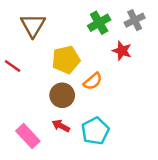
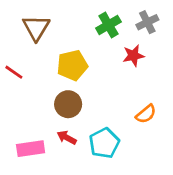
red star: (122, 51) -> (133, 56), turned -30
orange semicircle: (93, 81) -> (146, 114), moved
pink rectangle: (28, 136) -> (31, 149), turned -55

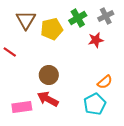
yellow pentagon: (72, 65) -> (52, 29), moved
red arrow: (67, 138) -> (48, 99), size x1.5
cyan pentagon: (104, 143) -> (95, 104), moved

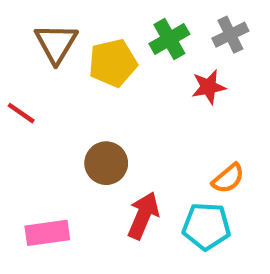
red arrow: (48, 99) -> (143, 215), moved, turned 85
cyan pentagon: (95, 104) -> (206, 226), turned 30

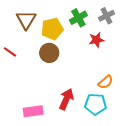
brown circle: (106, 163) -> (49, 53), moved
pink rectangle: (47, 233) -> (33, 111), moved

